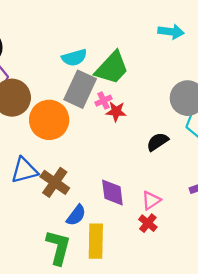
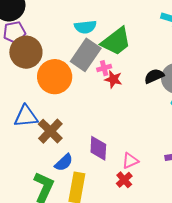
black semicircle: (157, 142) -> (154, 76), moved

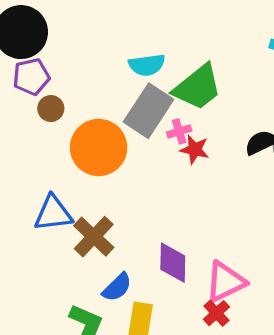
brown circle: (26, 52) -> (51, 109), size x0.5
pink triangle: (130, 161) -> (225, 282), size x1.5

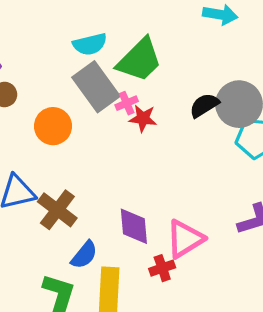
gray rectangle: (149, 111) -> (96, 87), turned -63
orange circle: (99, 147) -> (53, 126), size x0.7
red cross: (216, 313) -> (162, 268), moved, turned 30

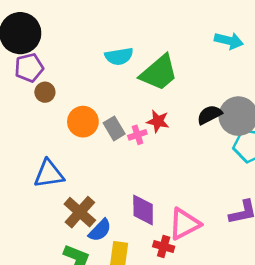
gray rectangle: (96, 87) -> (114, 128), moved, size x0.6
pink cross: (127, 103) -> (137, 135), moved
brown cross: (57, 210) -> (80, 212), moved
red cross: (162, 268) -> (164, 246), turned 30

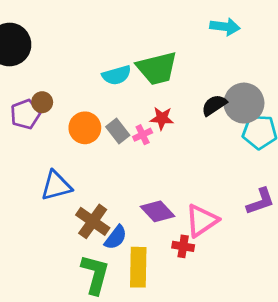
cyan semicircle: (119, 56) -> (117, 75), moved
purple pentagon: (29, 68) -> (25, 114), moved
green trapezoid: (159, 73) -> (157, 68), turned 33
purple diamond: (143, 210) -> (157, 211), turned -36

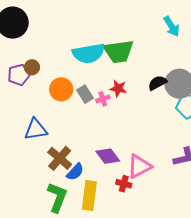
cyan arrow: (225, 27) -> (172, 26), turned 45
cyan semicircle: (117, 75) -> (89, 53), size x1.5

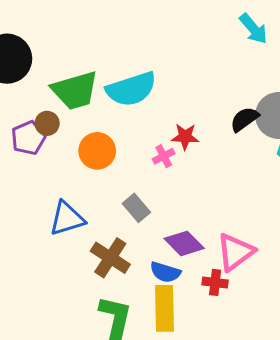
green trapezoid: (119, 51) -> (75, 91), moved
gray rectangle: (85, 94) -> (136, 208), moved
blue semicircle: (75, 172) -> (165, 272), moved, turned 72

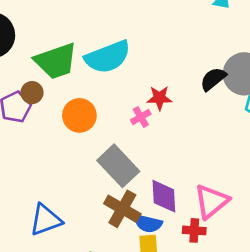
gray rectangle: (136, 208) -> (118, 166), size x1.6
blue triangle: (67, 219) -> (46, 220), moved
purple diamond: (184, 243) -> (164, 196), turned 45
brown cross: (110, 258) -> (122, 209), moved

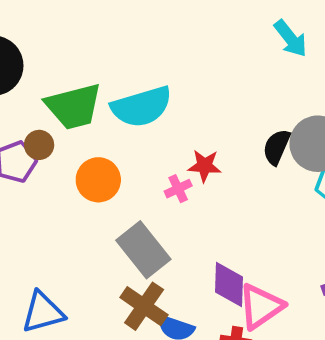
black semicircle: (213, 79) -> (277, 147), turned -32
purple diamond: (164, 196) -> (229, 284), moved

